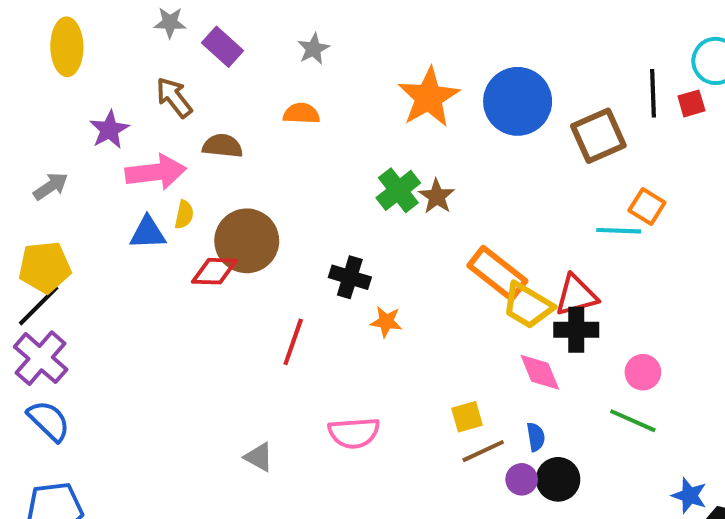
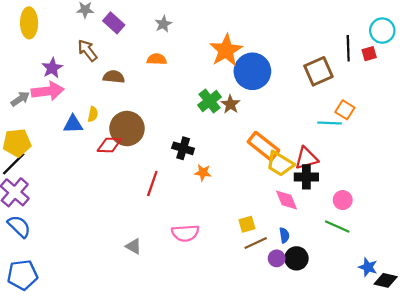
blue circle: (518, 101) -> (252, 71), moved
pink arrow: (156, 172) -> (48, 91), moved

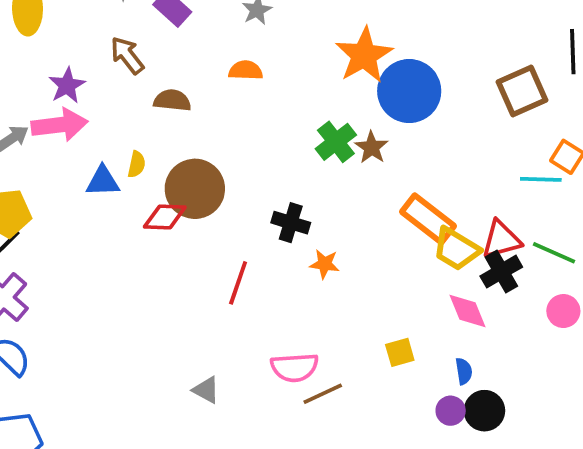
black cross: (306, 177) -> (501, 272), turned -30
green line: (337, 226) -> (554, 253), moved
brown line: (256, 243) -> (323, 394), moved

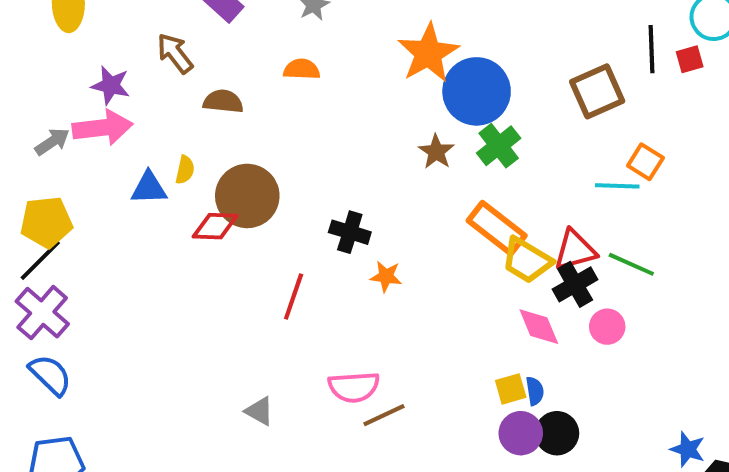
purple star: (67, 85) -> (111, 85), turned -30
green cross: (336, 142) -> (499, 146), moved
pink circle: (563, 311) -> (607, 327), moved
yellow square: (400, 352) -> (511, 389), moved
purple circle: (451, 411) -> (521, 433), size x1.4

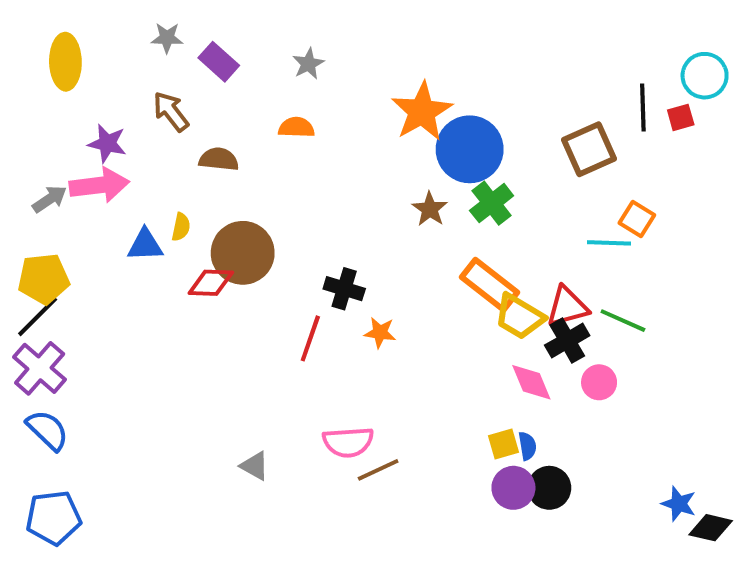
red line: (294, 296) -> (310, 338), moved

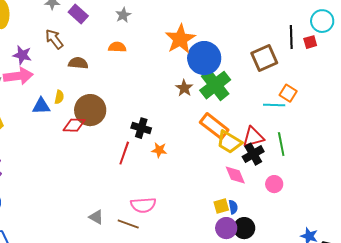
green cross: (492, 203) -> (215, 85), size x1.4
green line: (623, 321) -> (281, 144), turned 55
pink circle: (599, 382) -> (274, 184), moved
brown line: (378, 470) -> (128, 224), moved, turned 45

